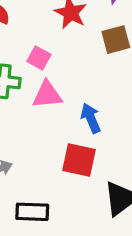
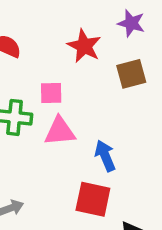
pink square: (39, 58) -> (51, 93), turned -30

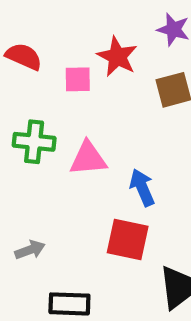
pink square: (51, 93) -> (78, 79), moved

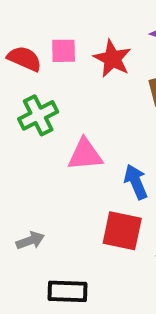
pink square: (78, 79) -> (64, 51), moved
green cross: (34, 142) -> (38, 115), moved, turned -33

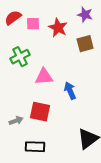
red semicircle: (24, 59) -> (13, 18), moved, turned -60
red square: (122, 231) -> (40, 112), moved

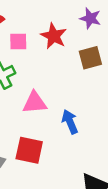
pink square: (33, 24) -> (18, 41), moved

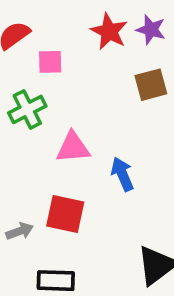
red star: (54, 36) -> (109, 31), moved

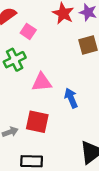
pink square: (50, 62) -> (28, 31), turned 35

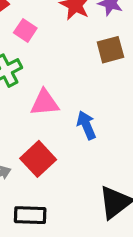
red square: (37, 122) -> (38, 159), turned 35

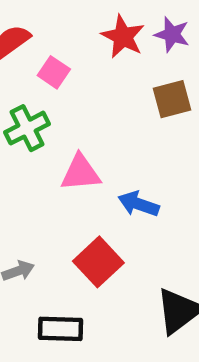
blue arrow: (86, 125) -> (139, 204), turned -48
red square: (38, 159) -> (98, 262), moved

